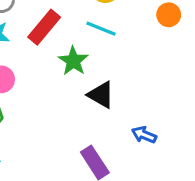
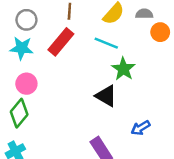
green star: (73, 61) -> (123, 69), moved
blue arrow: (144, 135) -> (141, 128), turned -54

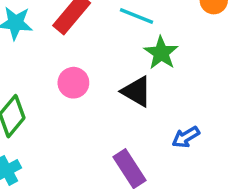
pink circle: (26, 84) -> (73, 83), moved

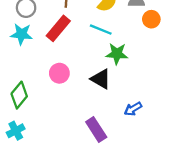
green star: (161, 53) -> (117, 54), turned -30

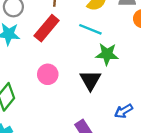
black triangle: (101, 79) -> (90, 80), turned 30

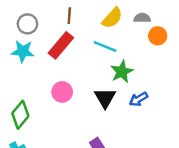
green star: (107, 54) -> (122, 72), turned -30
blue arrow: (124, 111) -> (139, 99), moved

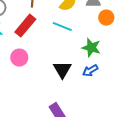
green star: (122, 72) -> (91, 48), moved, turned -30
pink circle: (62, 92) -> (19, 58), moved

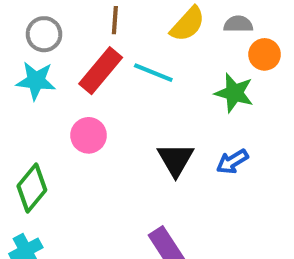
cyan line: (62, 27) -> (153, 73), moved
green star: (91, 48) -> (234, 93), moved

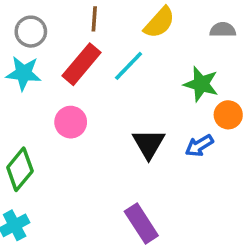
gray semicircle: (238, 24) -> (223, 30), moved
orange circle: (265, 54) -> (228, 115), moved
cyan line: (153, 73) -> (129, 66), turned -68

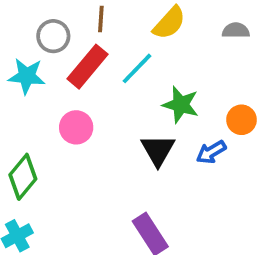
gray circle: (31, 32) -> (53, 36), moved
green star: (201, 84) -> (181, 105), moved

